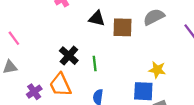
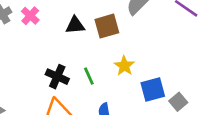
yellow star: (157, 70) -> (124, 66), moved, turned -30

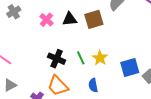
pink cross: (30, 16) -> (46, 20), moved
yellow star: (124, 66) -> (100, 58), moved

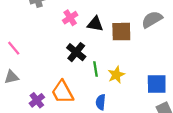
black cross: (57, 59) -> (76, 52), moved
blue square: (130, 67) -> (157, 84), moved

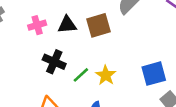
pink cross: (70, 18) -> (37, 25), turned 32
green line: (96, 69) -> (81, 75), turned 72

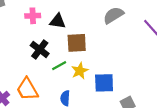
brown square: (99, 25) -> (77, 43), moved
blue square: (154, 74) -> (104, 83), moved

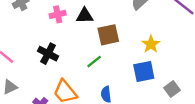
black cross: (40, 50) -> (48, 54), moved
yellow star: (80, 71) -> (151, 44), moved

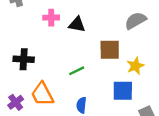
brown square: (108, 35) -> (110, 50), moved
black cross: (48, 54) -> (24, 59), moved, turned -36

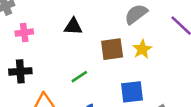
pink cross: (51, 18) -> (24, 33), moved
yellow star: (135, 66) -> (142, 49), moved

